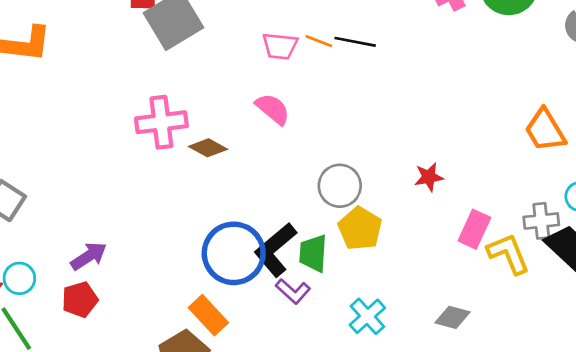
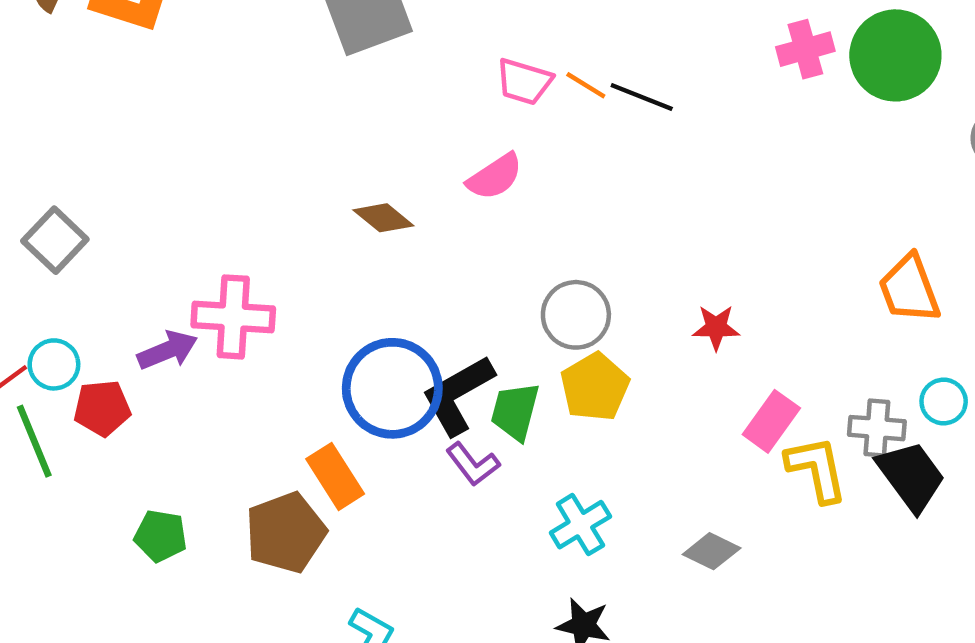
pink semicircle: (273, 109) -> (495, 177), turned 96
pink cross: (161, 122) -> (233, 317), moved
red pentagon: (80, 300) -> (102, 408), moved

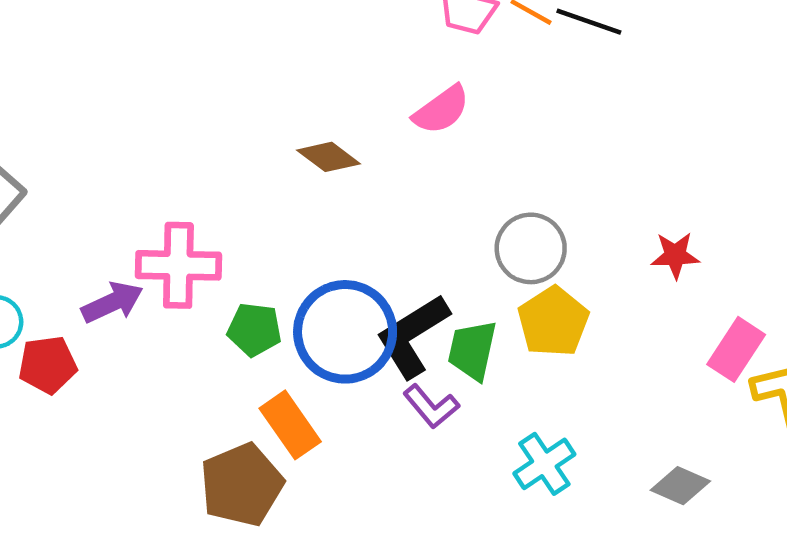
green pentagon: (161, 536) -> (254, 329), moved

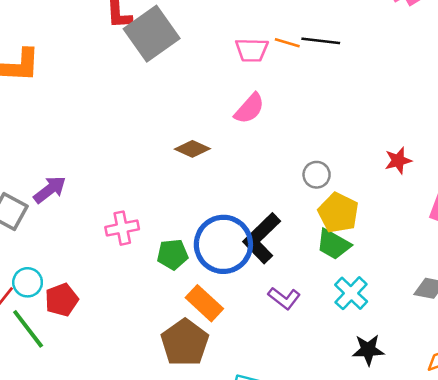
gray circle: (531, 248) -> (317, 175), size x0.7
pink cross: (178, 265) -> (122, 228), size x0.7
purple arrow: (112, 302) -> (50, 190), moved
green trapezoid: (472, 350) -> (334, 244), moved, turned -60
purple L-shape: (431, 406) -> (284, 298), moved

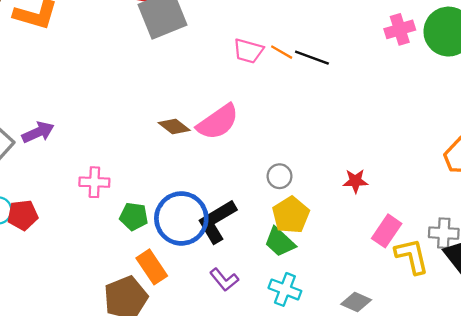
pink semicircle: (249, 109) -> (218, 122), moved, size x1.4
cyan cross: (351, 293) -> (285, 289), turned -36
red pentagon: (62, 300) -> (23, 215), moved

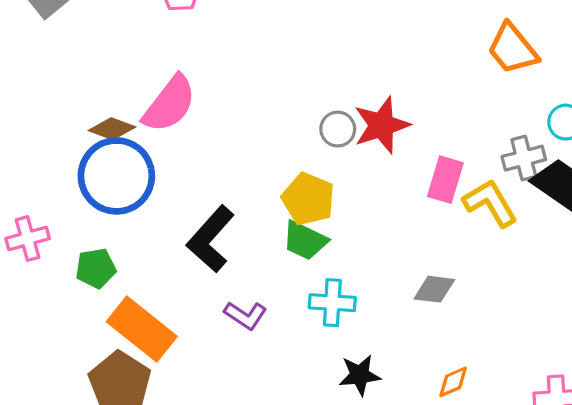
gray circle: (280, 176) -> (338, 129), moved
red star: (355, 181) -> (382, 125), size x1.6
blue circle: (181, 218) -> (116, 176), moved
orange rectangle: (152, 267) -> (142, 329), size x1.4

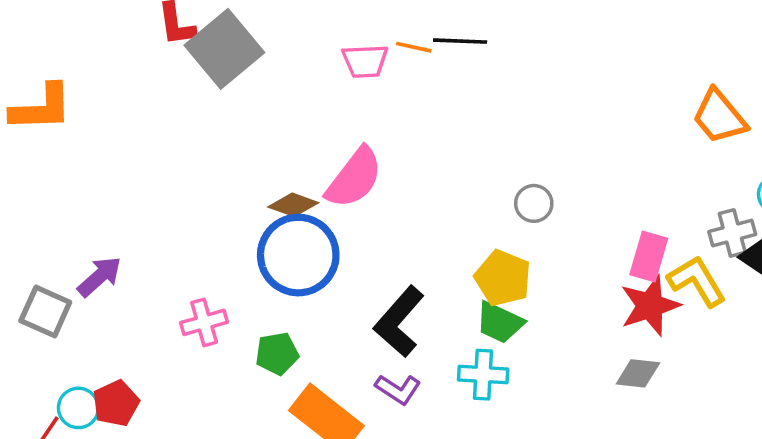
red star: (382, 125) -> (650, 306), moved
cyan cross: (332, 303) -> (483, 375), moved
purple L-shape: (245, 315) -> (398, 389), moved

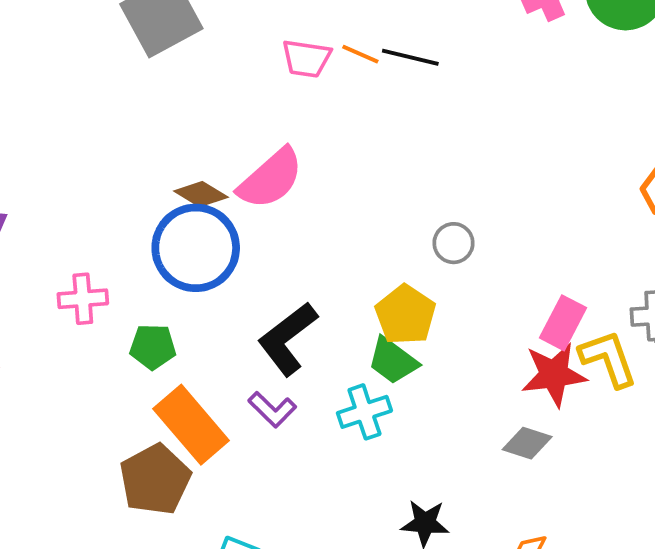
cyan cross: (483, 375) -> (364, 412), turned -33

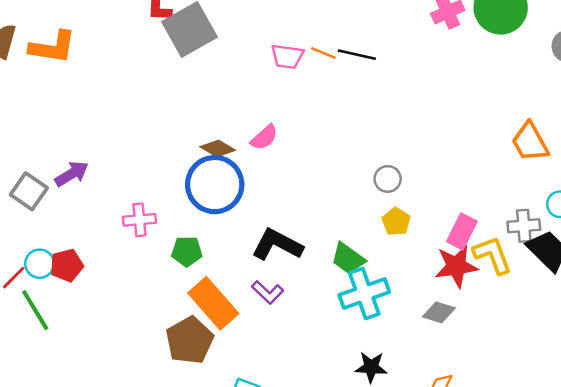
pink semicircle: (271, 179) -> (264, 137), size x0.6
yellow pentagon: (405, 315) -> (396, 222), moved, size x0.7
black L-shape: (288, 339) -> (277, 245), turned 66
cyan cross: (364, 412) -> (364, 293), moved, size x1.4

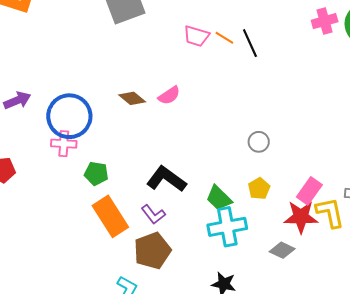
black line: (357, 55) -> (250, 43), turned 44
blue circle: (215, 185) -> (69, 116), moved
yellow pentagon: (396, 222) -> (259, 189), moved
brown pentagon: (190, 340) -> (152, 251), moved

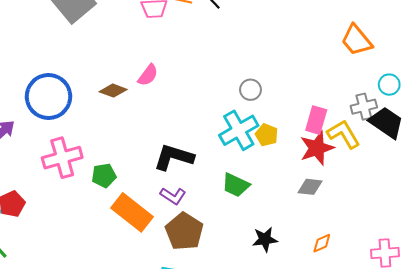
blue circle: (69, 116) -> (48, 96), moved
pink cross: (64, 144) -> (62, 158), size x1.5
green trapezoid: (219, 198) -> (236, 185), moved
cyan cross: (227, 227) -> (239, 130), moved

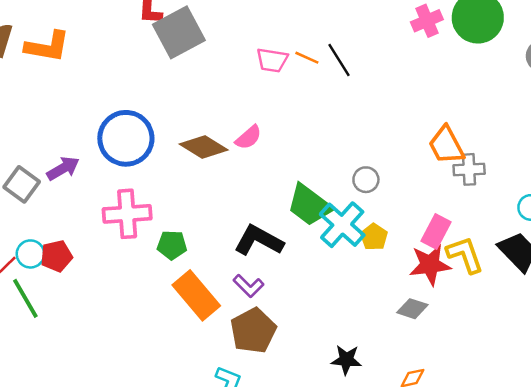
orange trapezoid: (357, 40) -> (446, 145), moved
brown diamond: (113, 91) -> (204, 147), size x1.4
gray cross: (364, 107) -> (469, 169), moved
cyan cross: (239, 130) -> (342, 225), turned -30
green trapezoid: (236, 185) -> (309, 205), moved, size x1.4

